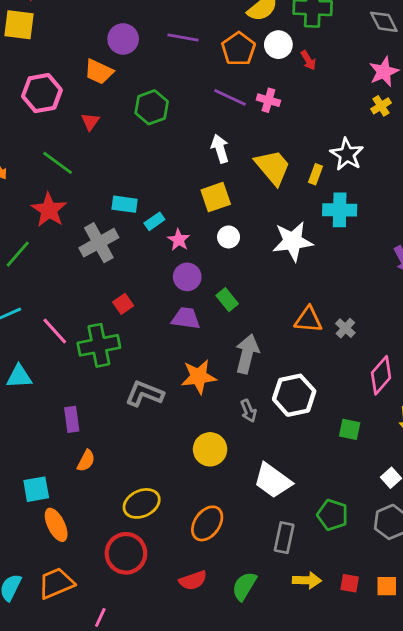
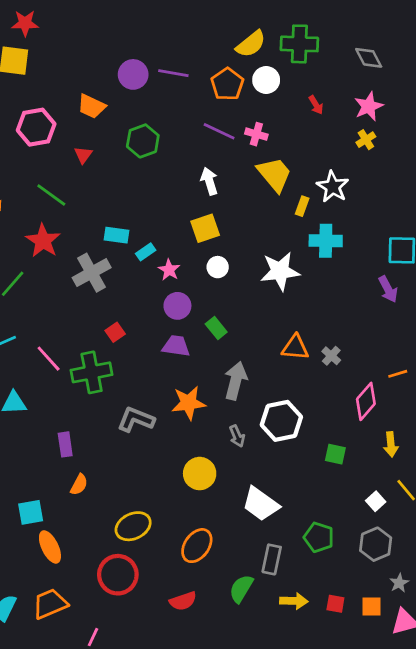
purple circle: (123, 39) -> (133, 74), moved
red arrow: (308, 60) -> (316, 105), moved
yellow trapezoid: (273, 167) -> (274, 174), moved
green semicircle: (244, 586) -> (241, 589), moved

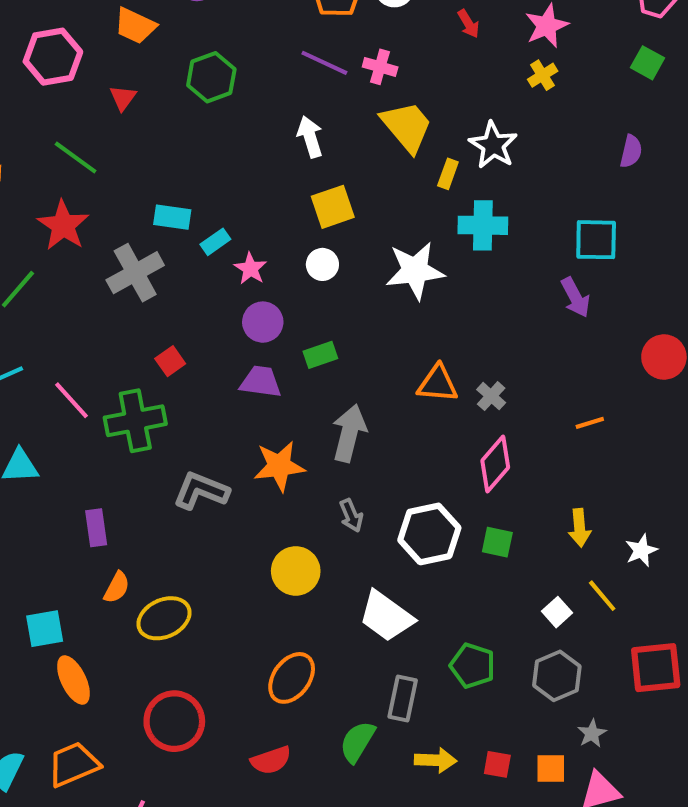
yellow square: (205, 228) -> (333, 207), moved
green rectangle: (216, 328) -> (320, 355), turned -70
pink diamond: (366, 401) -> (495, 464), moved
white hexagon: (281, 421) -> (429, 534), moved
yellow ellipse: (133, 526) -> (164, 618), moved

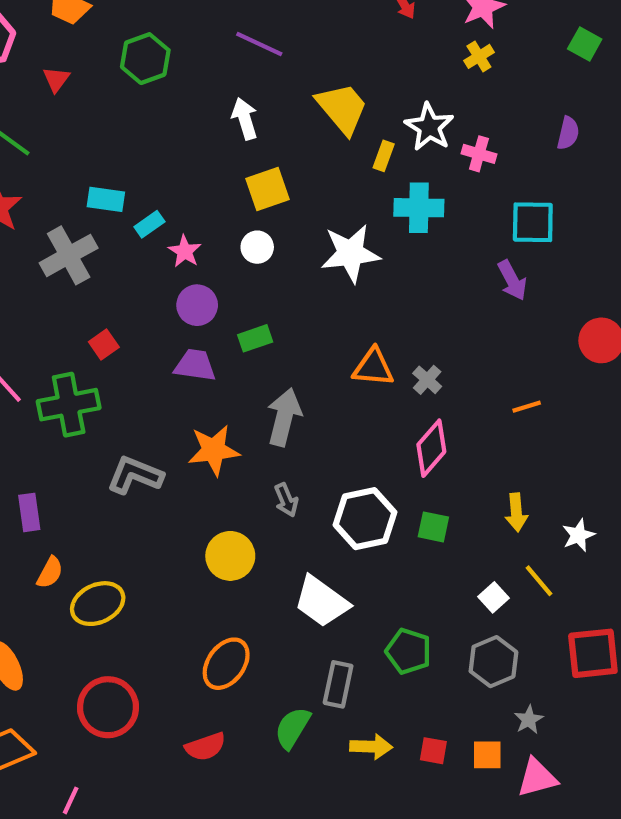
pink cross: (380, 67) -> (479, 154), moved

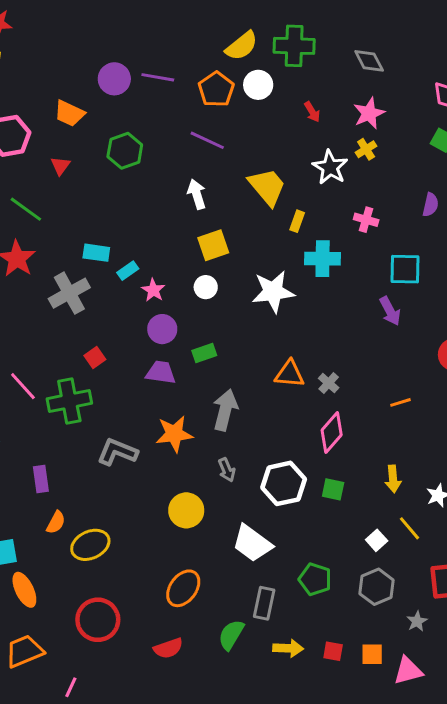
white star: (429, 127) -> (330, 167), moved
gray star: (529, 720) -> (417, 621), moved

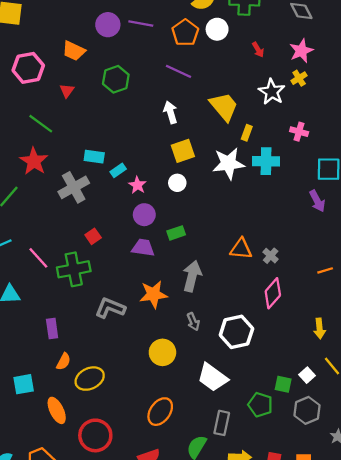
white star: (273, 292) -> (228, 163), moved
green square: (333, 489) -> (283, 384), moved
orange ellipse: (24, 590) -> (57, 410), moved

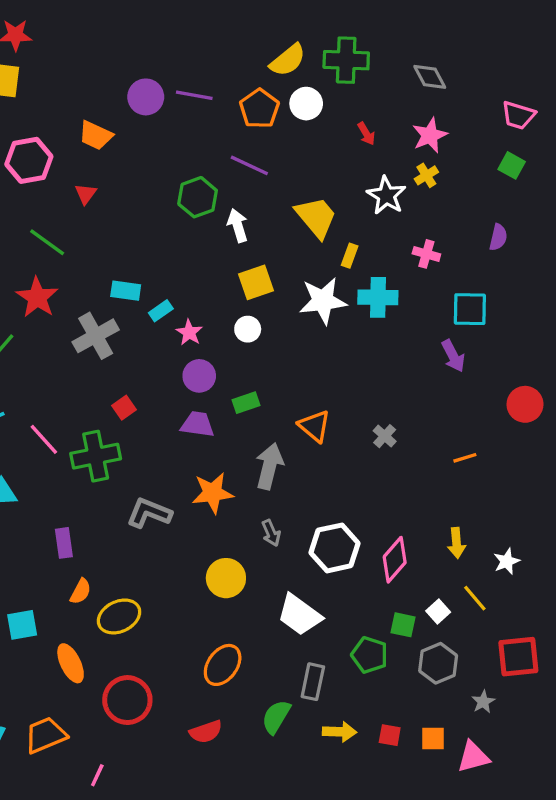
green hexagon: (116, 79) -> (198, 197), moved
orange triangle: (241, 249) -> (314, 426), moved, turned 35
pink diamond: (273, 293) -> (395, 560), moved

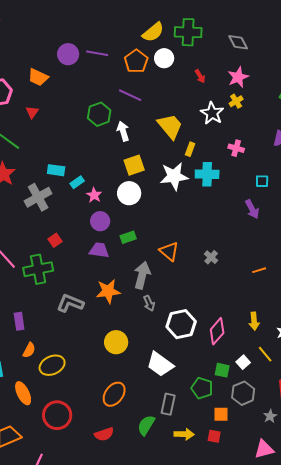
cyan square: (470, 309) -> (262, 181), size x0.6
white circle: (248, 329) -> (129, 193), size x1.5
gray arrow: (271, 533) -> (149, 303), moved
orange square: (433, 738) -> (221, 414), moved

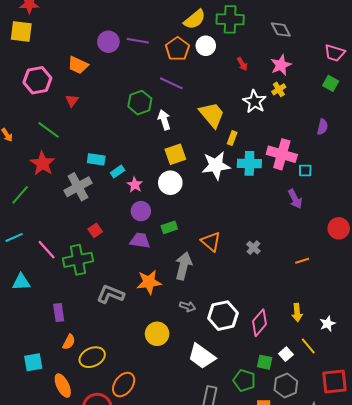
pink cross: (236, 148) -> (282, 154), moved, size x1.8
gray arrow: (149, 303) -> (188, 306), moved, turned -49
orange ellipse: (114, 394) -> (124, 385), moved

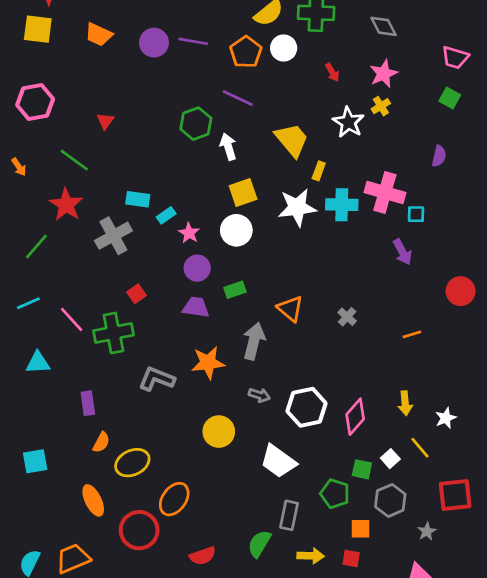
orange trapezoid: (78, 65) -> (99, 34), moved
pink hexagon: (37, 80) -> (35, 102), moved
cyan square: (33, 362) -> (35, 461), moved

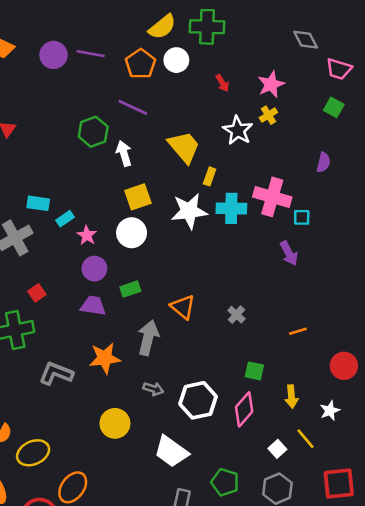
gray diamond: (384, 26) -> (306, 40), moved
red circle: (461, 291) -> (344, 366), moved
green square: (362, 469) -> (254, 371), moved

